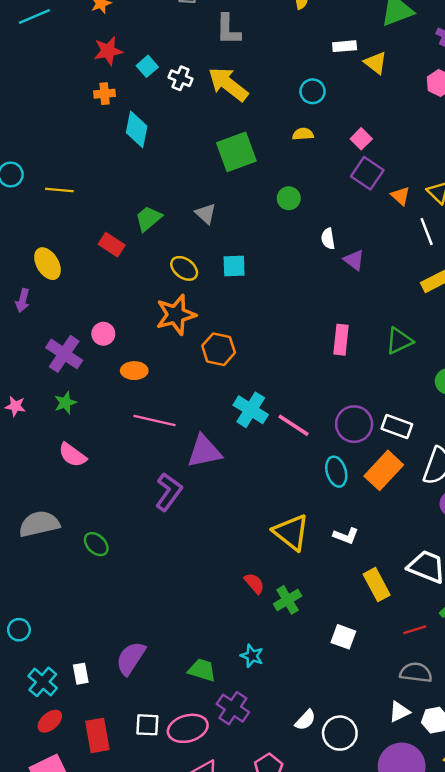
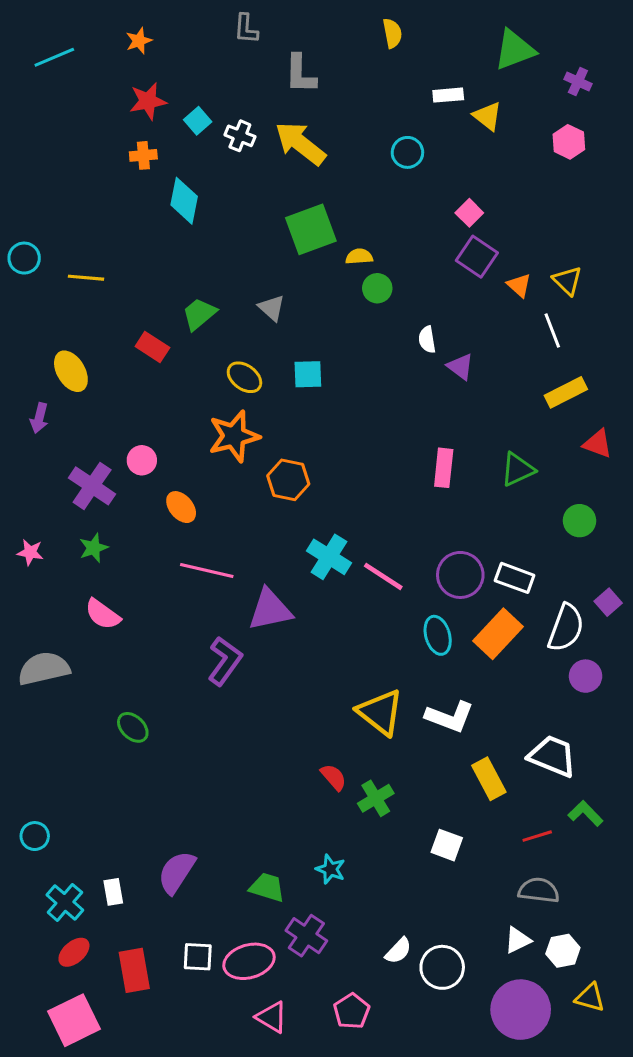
yellow semicircle: (303, 134) -> (359, 257), moved
orange ellipse: (134, 371) -> (181, 507), turned 50
gray semicircle: (39, 524) -> (44, 669), moved
white L-shape: (346, 536) -> (450, 717), size x1.5

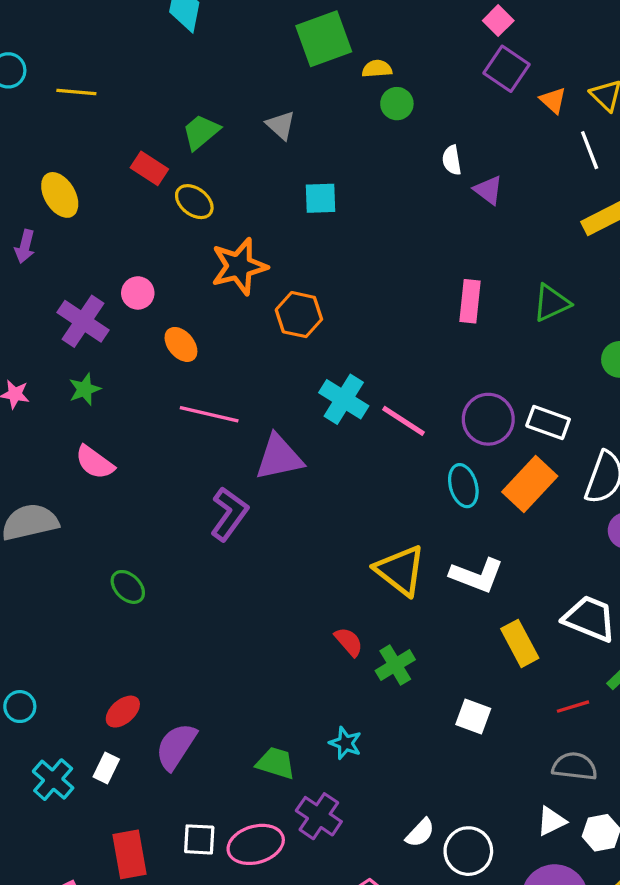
yellow ellipse: (244, 377) -> (194, 202), moved
white rectangle: (113, 892) -> (106, 768), turned 36
red ellipse: (74, 952) -> (123, 712), moved

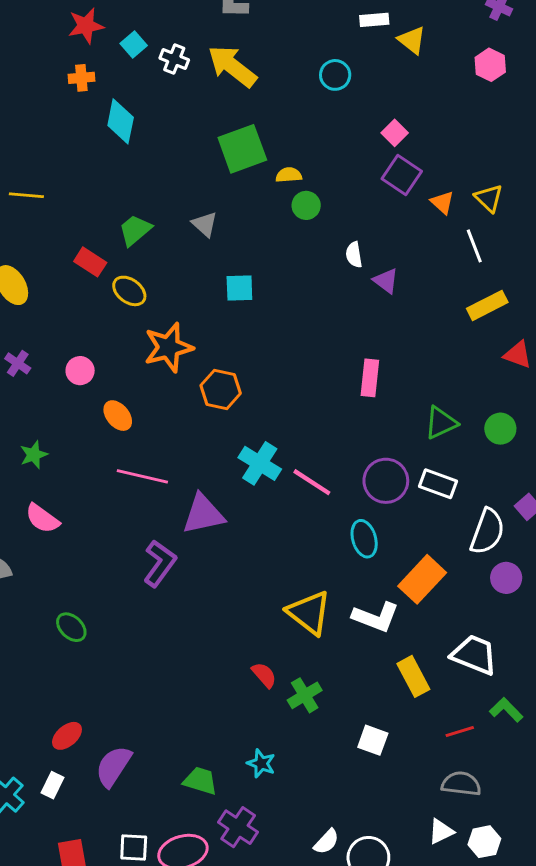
green triangle: (551, 303) -> (441, 423), moved
purple cross: (83, 321) -> (18, 363), moved, size x0.6
orange rectangle: (530, 484) -> (422, 579), moved

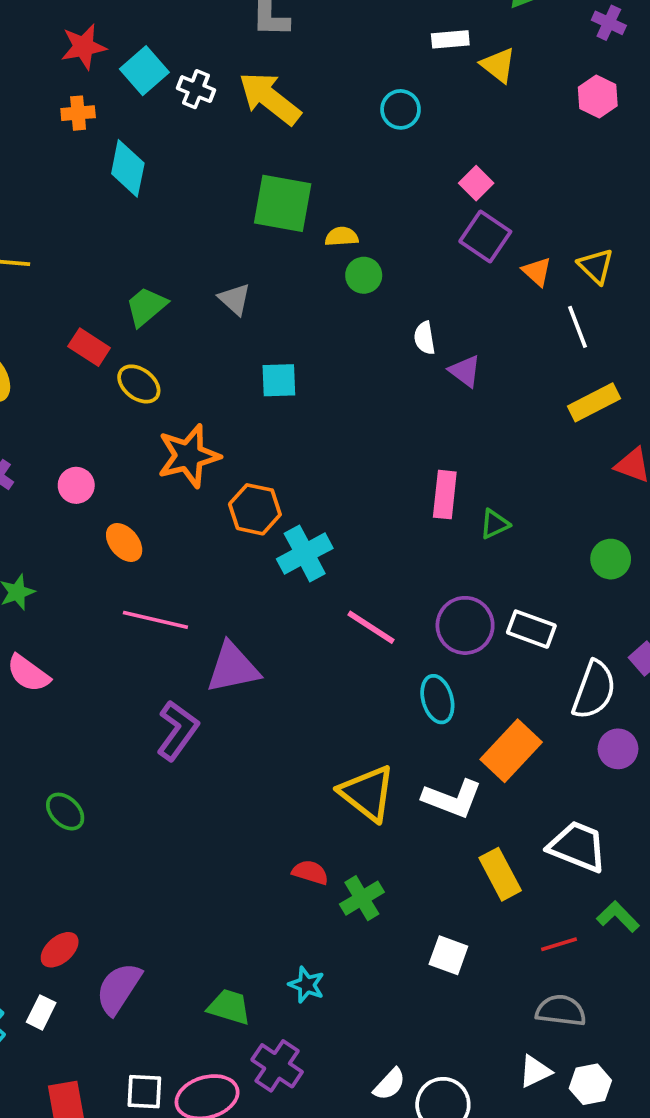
cyan square: (134, 45) -> (144, 71), size x1.4
green square: (242, 149) -> (283, 203), turned 30
green triangle: (441, 423) -> (495, 524), moved, size x0.7
cyan cross: (260, 463) -> (305, 554), moved, turned 30
red semicircle: (264, 675) -> (310, 872), turned -32

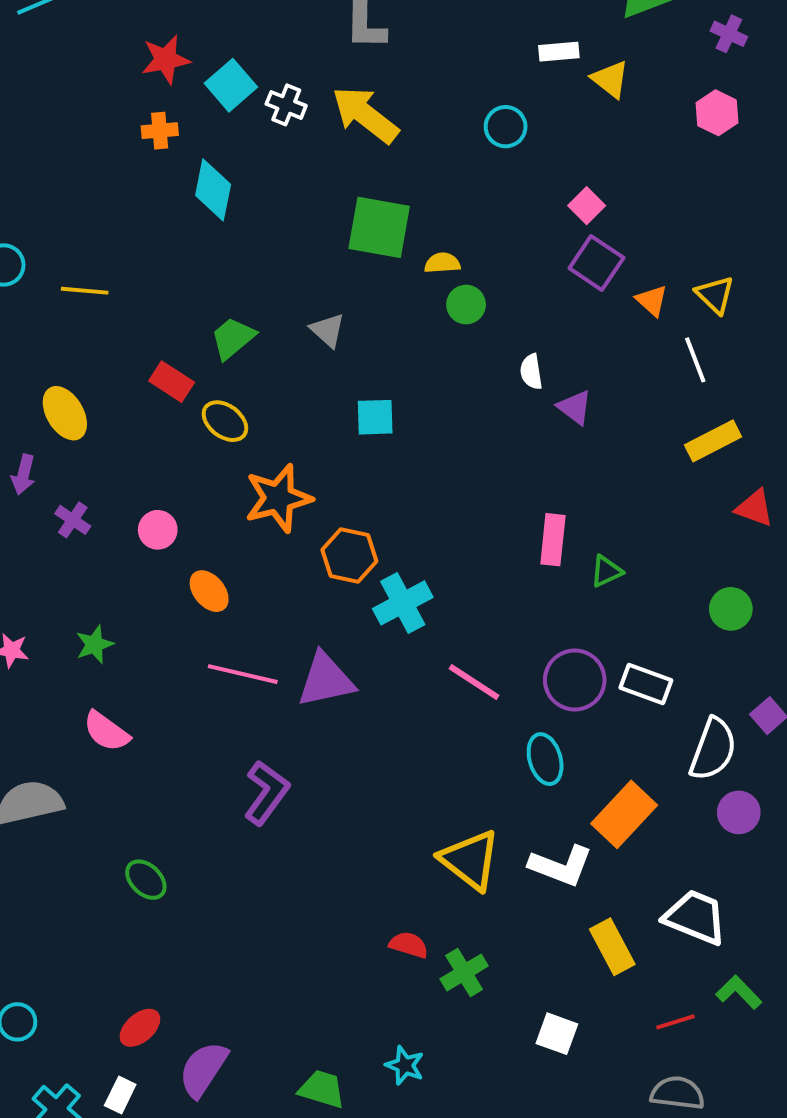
purple triangle: (233, 668) -> (326, 680), moved

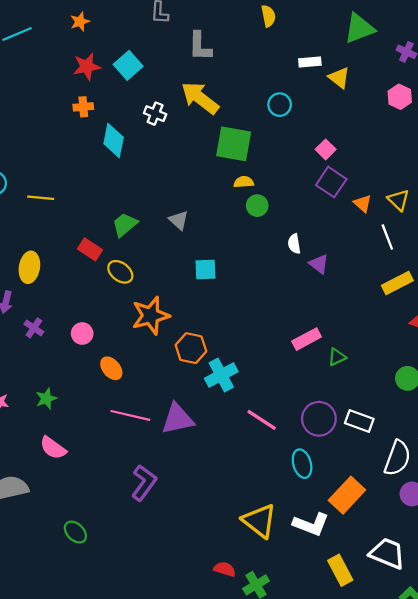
cyan square: (231, 85) -> (128, 65), moved
white cross: (286, 105) -> (155, 114), moved
green square: (379, 227) -> (234, 144), moved
yellow ellipse: (65, 413) -> (29, 267), turned 40
pink rectangle: (553, 540) -> (307, 339), turned 56

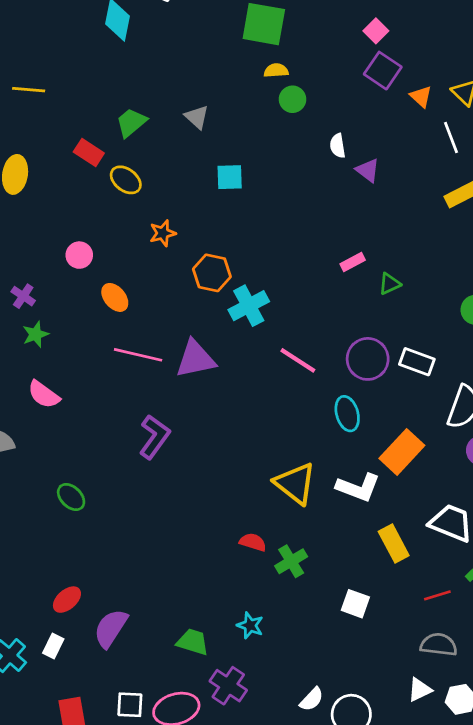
orange star: (151, 316) -> (163, 233), size x0.6
purple cross: (34, 328) -> (23, 296), moved
pink rectangle: (307, 339) -> (353, 262), size x0.7

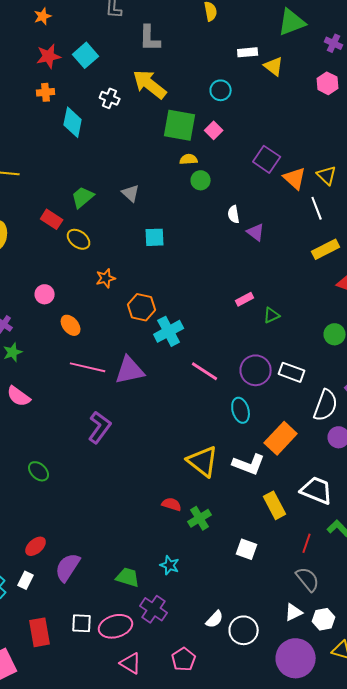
pink square: (376, 31) -> (214, 130), moved
orange triangle: (421, 97) -> (295, 178), size x1.4
red line: (437, 595) -> (307, 543), turned -54
gray semicircle: (439, 645) -> (308, 579), turned 44

